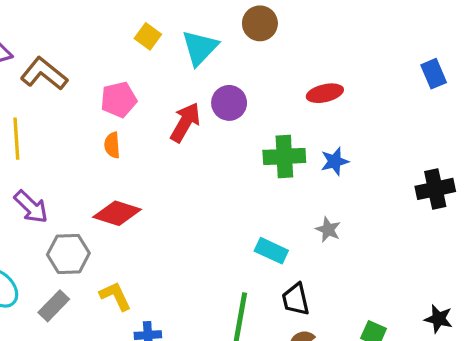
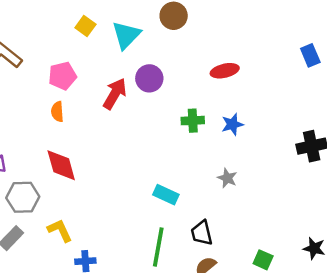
green cross: (284, 156) -> (193, 121), size x0.7
red diamond: (117, 213) -> (61, 165), turned 57
cyan rectangle: (271, 251) -> (166, 195), moved

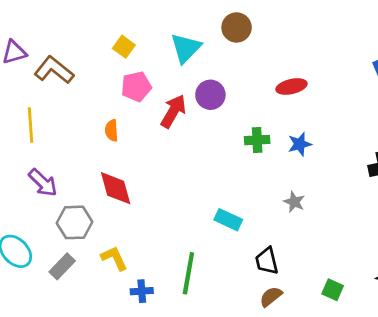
yellow square: (85, 26) -> (124, 47), moved
pink pentagon: (62, 76) -> (136, 87), moved
green line: (158, 247) -> (188, 273), moved

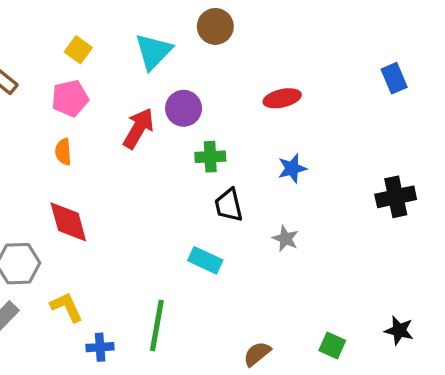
pink pentagon: (136, 87) -> (70, 98), moved
green cross: (257, 140) -> (210, 157), moved
black trapezoid: (267, 261) -> (229, 205), moved

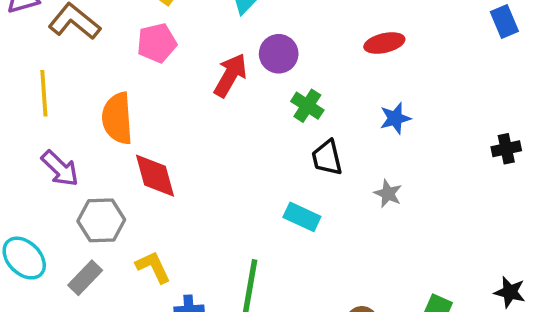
orange semicircle: (63, 152) -> (117, 118), moved, size x1.8
green cross: (210, 157) -> (307, 106), turned 36
black cross: (396, 197) -> (506, 149), size x0.7

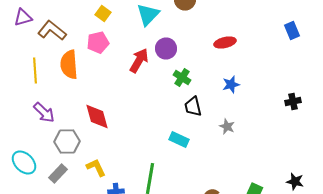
orange semicircle: (117, 118) -> (69, 64), moved

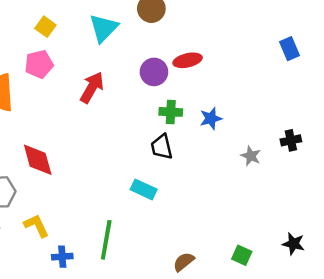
red ellipse: (225, 42) -> (188, 60), moved
purple circle: (166, 48) -> (154, 72), moved
green cross: (182, 78) -> (171, 112), moved, turned -30
gray star: (227, 126) -> (251, 156), moved

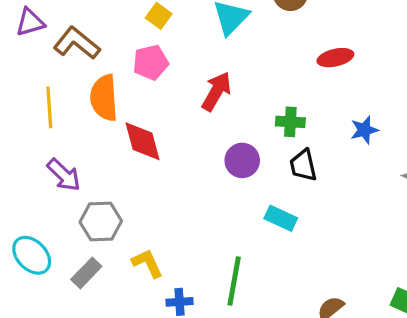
purple circle: (154, 72) -> (242, 160), moved
green cross: (171, 112) -> (290, 122), moved
red diamond: (38, 160) -> (143, 141), moved

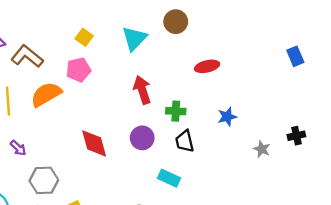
red arrow: (216, 91) -> (142, 90), moved, turned -48
orange semicircle: (104, 98) -> (46, 94), turned 64
red diamond: (143, 141) -> (94, 143), moved
purple arrow: (64, 175) -> (18, 148), size x0.7

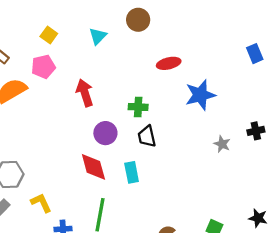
cyan triangle: (134, 38) -> (98, 36), size x0.7
red arrow: (142, 90) -> (85, 93), moved
blue star: (227, 117) -> (200, 95), moved, size x1.6
red diamond: (94, 143) -> (93, 167), moved
cyan rectangle: (169, 178) -> (132, 172), turned 54

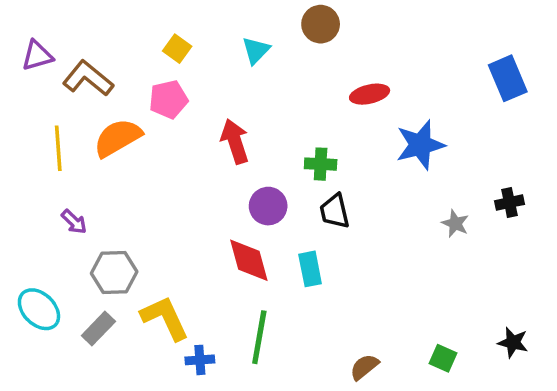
blue rectangle: (255, 54) -> (508, 78), size x1.4
yellow L-shape: (41, 203) -> (165, 318), size x1.4

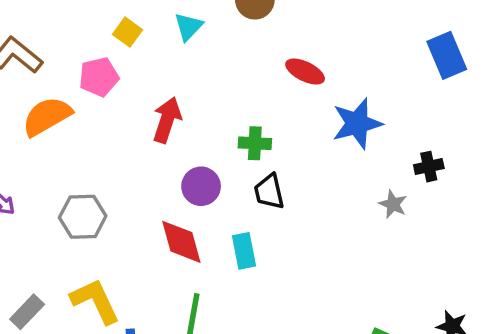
yellow square: (177, 49) -> (128, 32), moved
red ellipse: (370, 94) -> (305, 71), turned 39
red arrow: (235, 141) -> (167, 120), turned 36
black cross: (509, 203) -> (429, 167), moved
gray hexagon: (114, 272) -> (83, 217), moved

